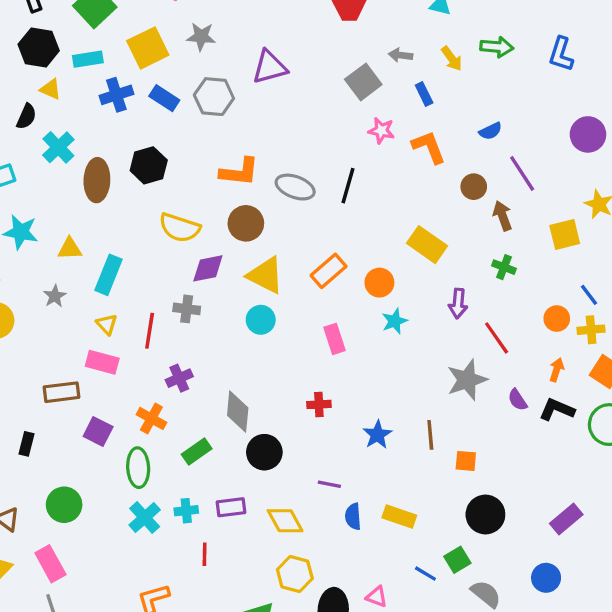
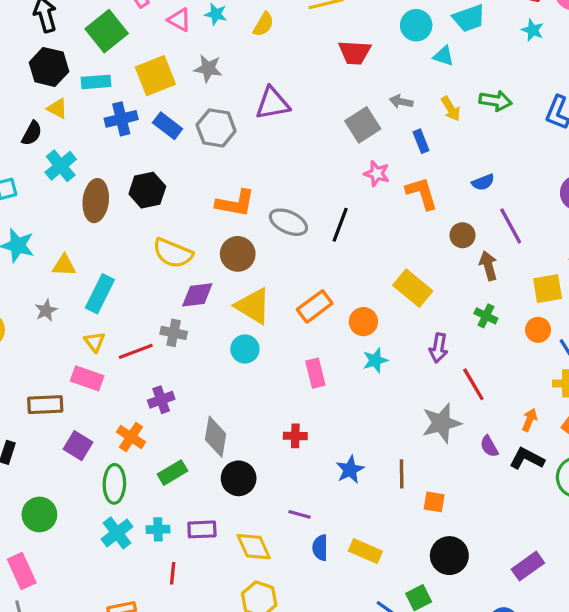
orange circle: (557, 319) -> (538, 330), moved
red line: (150, 331) -> (136, 351), turned 56

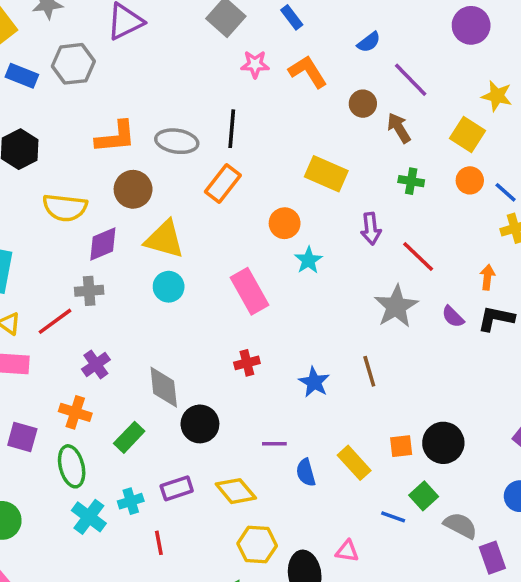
yellow square: (548, 289) -> (468, 135), turned -32
orange rectangle: (315, 306) -> (223, 183), moved
pink rectangle: (315, 373) -> (249, 291), size x1.4
orange square: (434, 502) -> (401, 446), moved
yellow rectangle: (365, 551) -> (354, 463), turned 40

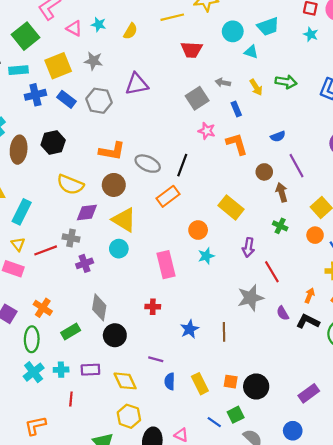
purple cross: (96, 364) -> (85, 263), moved

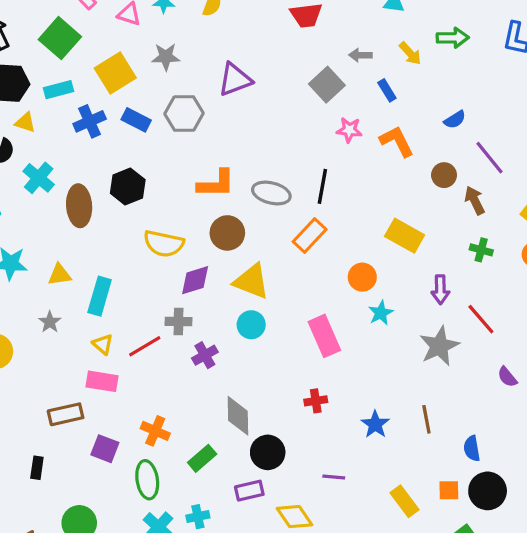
gray star: (251, 298) -> (439, 346), moved
purple rectangle: (90, 370) -> (249, 491), moved
blue semicircle: (170, 381) -> (472, 448), moved

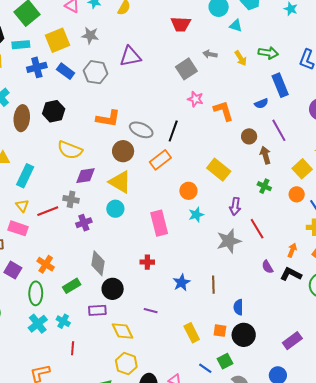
blue rectangle: (387, 90) -> (280, 85), moved, size x1.6
brown circle: (227, 233) -> (123, 151), moved
cyan cross: (198, 517) -> (63, 321), turned 32

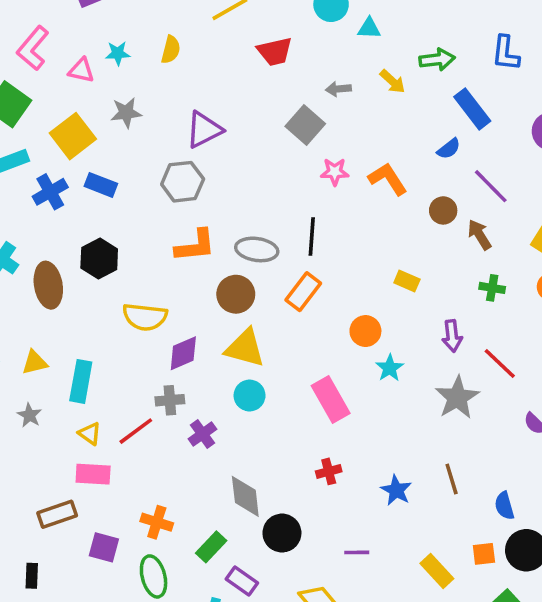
gray hexagon: (96, 72) -> (183, 182), moved
yellow rectangle: (219, 170) -> (407, 281), size x0.6
purple rectangle: (97, 310) -> (242, 581), moved, turned 54

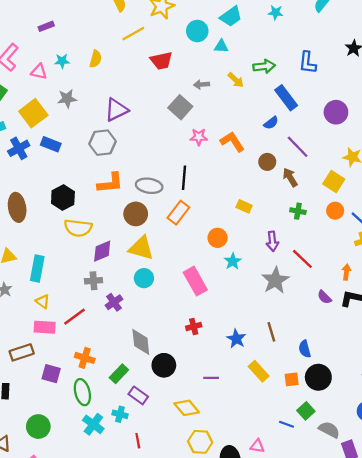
black hexagon: (99, 259) -> (63, 198), moved
red line: (136, 431) -> (75, 317), moved
yellow rectangle: (437, 571) -> (259, 371), moved

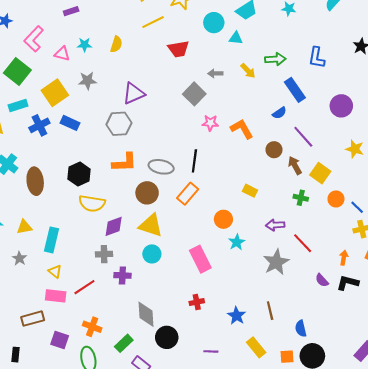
yellow square: (334, 182) -> (320, 173), moved
purple arrow: (272, 241) -> (275, 225), turned 90
purple cross: (114, 302) -> (122, 275), turned 35

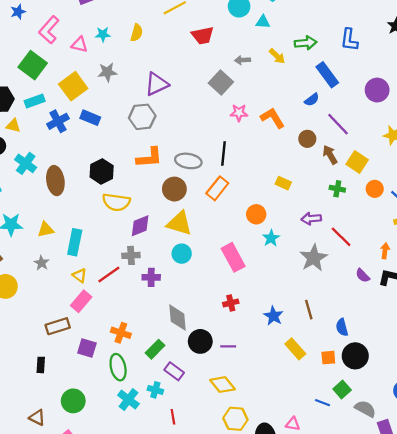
red line: (84, 287) -> (109, 275), moved
pink rectangle: (56, 296) -> (81, 301), turned -54
purple line: (211, 351) -> (228, 346), moved

